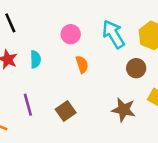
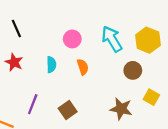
cyan semicircle: (35, 59) -> (51, 65), moved
purple line: (28, 105) -> (33, 104), turned 36

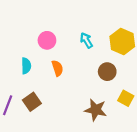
cyan arrow: (112, 39) -> (86, 40), size x0.6
brown square: (68, 110) -> (32, 102), moved

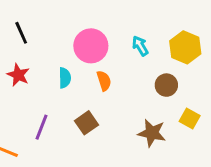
pink circle: (47, 40) -> (91, 46), size x1.5
brown square: (32, 102) -> (87, 123), moved

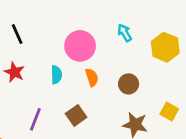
cyan arrow: (140, 46) -> (125, 33), moved
brown circle: (166, 85) -> (129, 84), moved

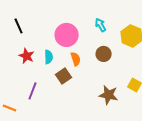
red star: (14, 72) -> (27, 56), moved
brown circle: (129, 84) -> (104, 54), moved
brown square: (76, 115) -> (64, 76), moved

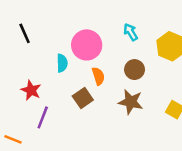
red star: (27, 56) -> (31, 90), moved
cyan semicircle: (49, 57) -> (62, 63), moved
brown star: (109, 95) -> (131, 102), moved

